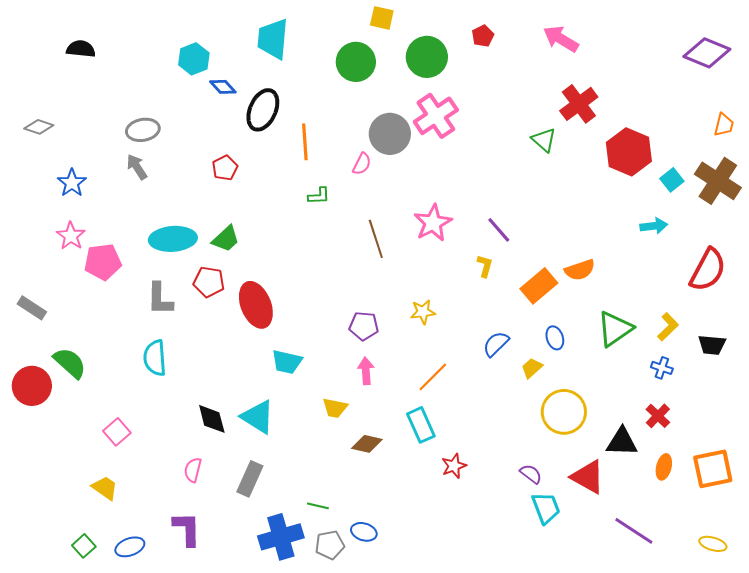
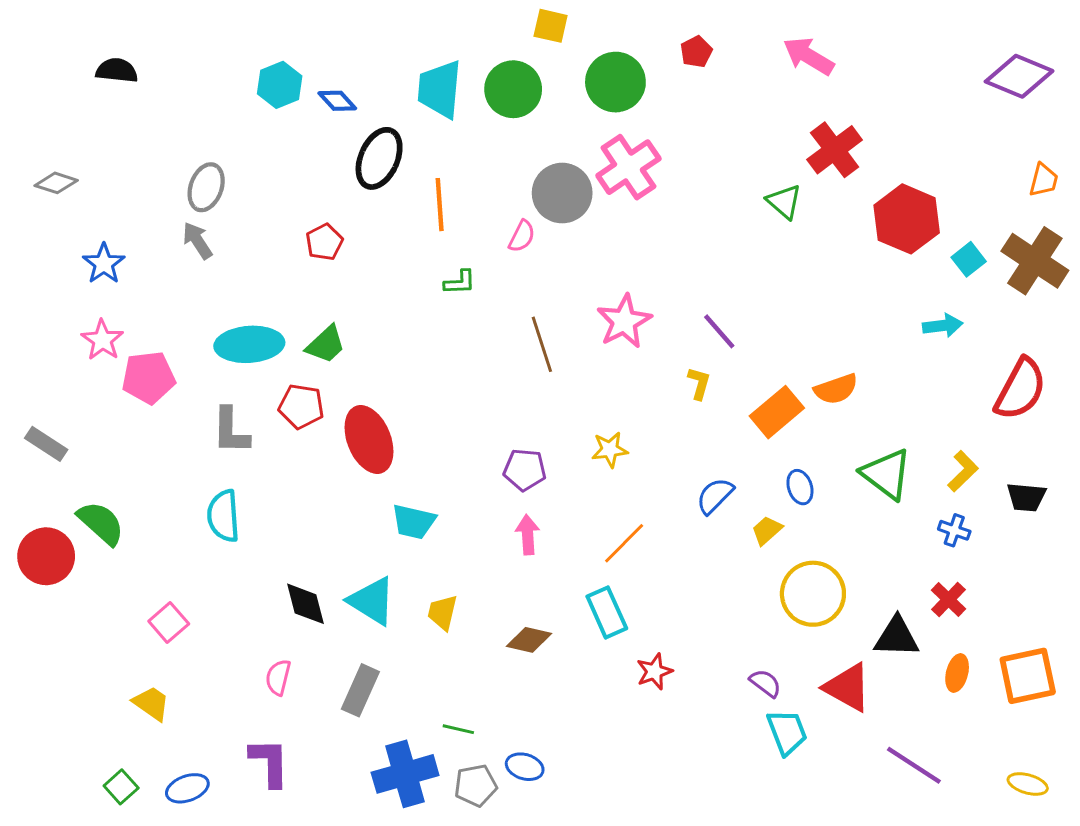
cyan trapezoid: (273, 39) -> (440, 89), moved
blue diamond: (223, 87) -> (337, 101), moved
gray ellipse: (143, 130) -> (206, 187), turned -60
green triangle: (615, 329) -> (886, 474), turned -48
yellow trapezoid: (335, 408) -> (443, 612), moved, turned 92

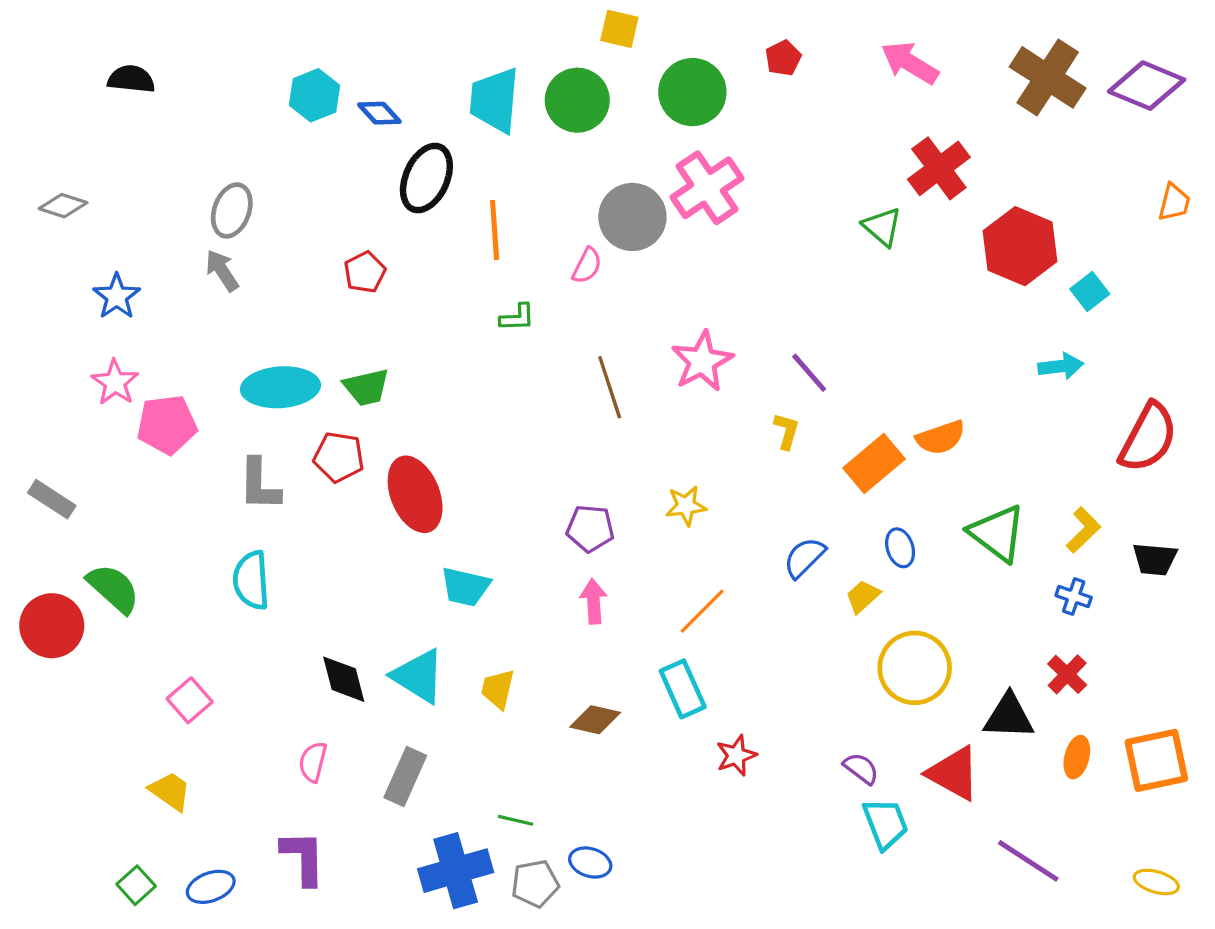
brown cross: (1035, 261) -> (1048, 77), moved
green trapezoid: (326, 344) -> (366, 387), turned 30

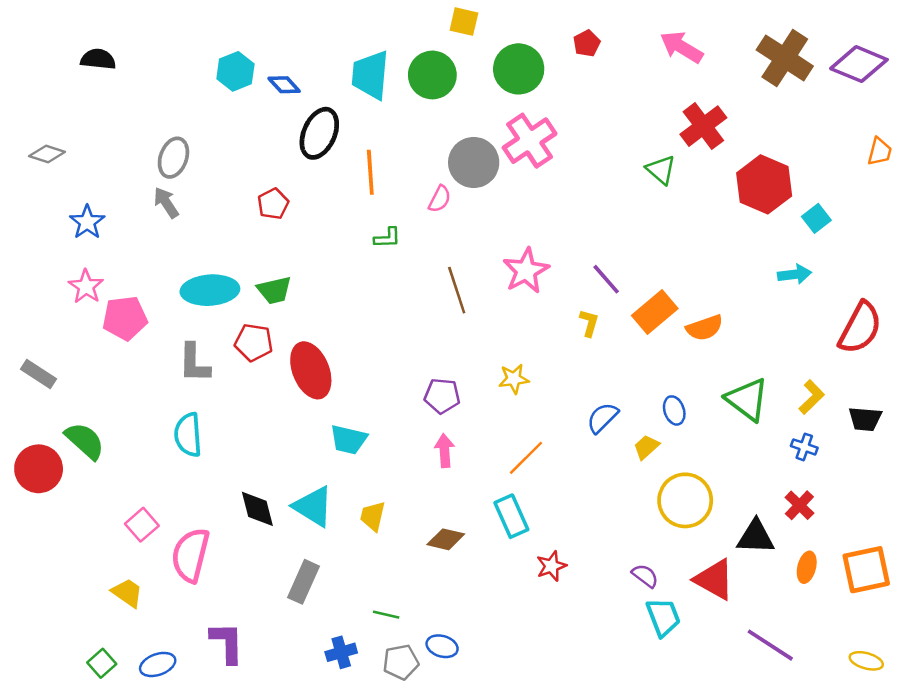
orange rectangle: (874, 463) -> (655, 312), moved
pink semicircle: (313, 762) -> (190, 555), moved, size x1.8
blue cross: (456, 871) -> (341, 652), size x0.6

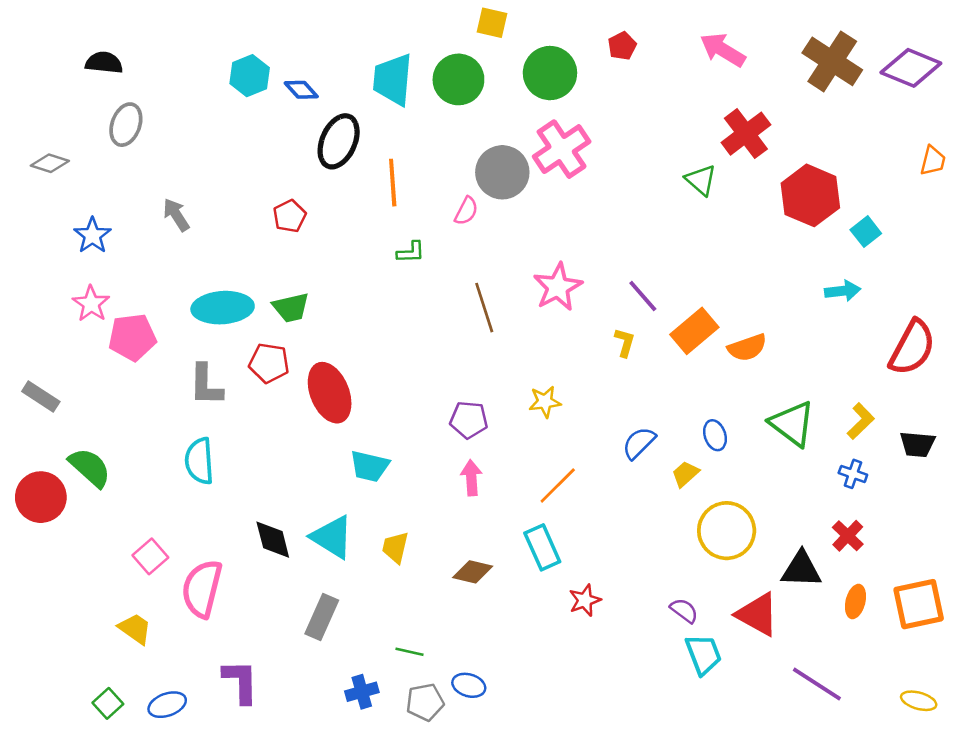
gray ellipse: (173, 158) -> (126, 125), moved

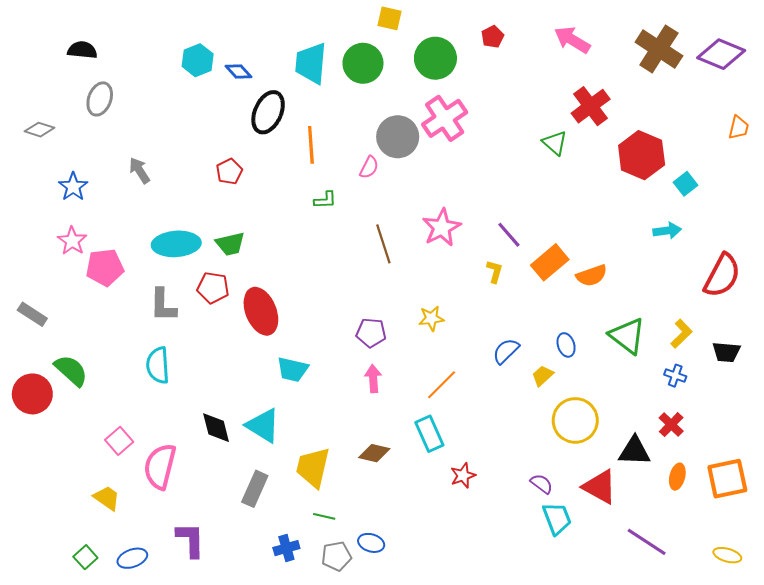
yellow trapezoid: (395, 547) -> (313, 467), moved, size x1.6

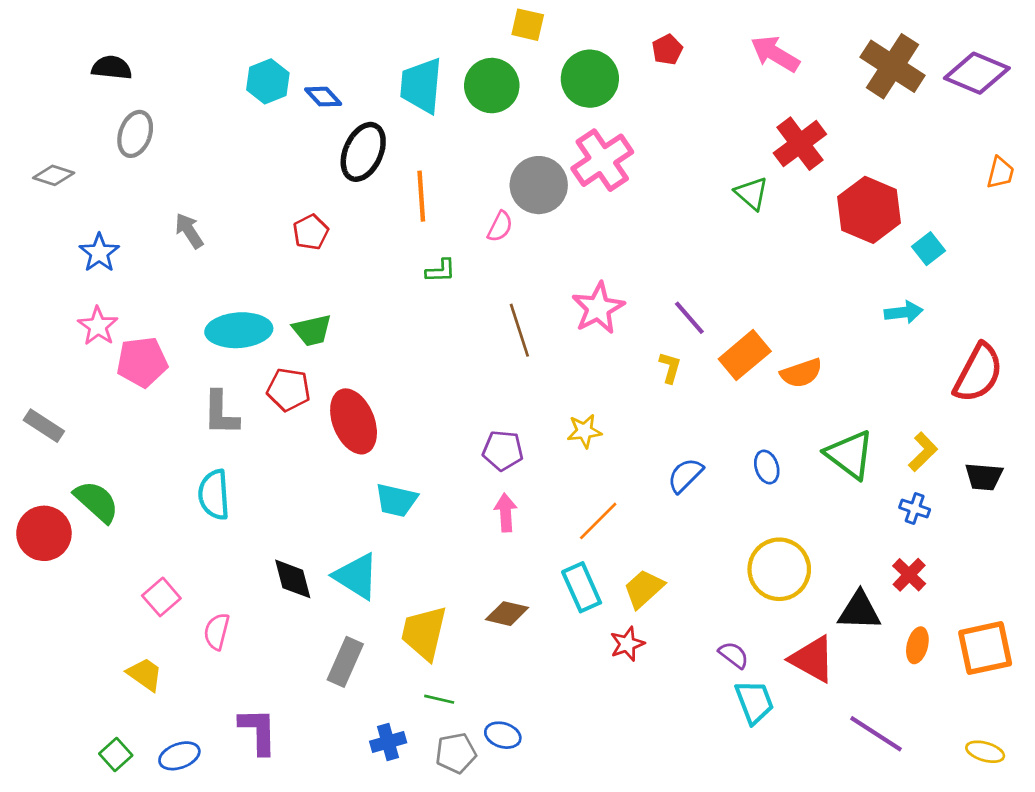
yellow trapezoid: (543, 376) -> (644, 589), moved, size x1.4
pink semicircle: (160, 466) -> (217, 631), size x0.6

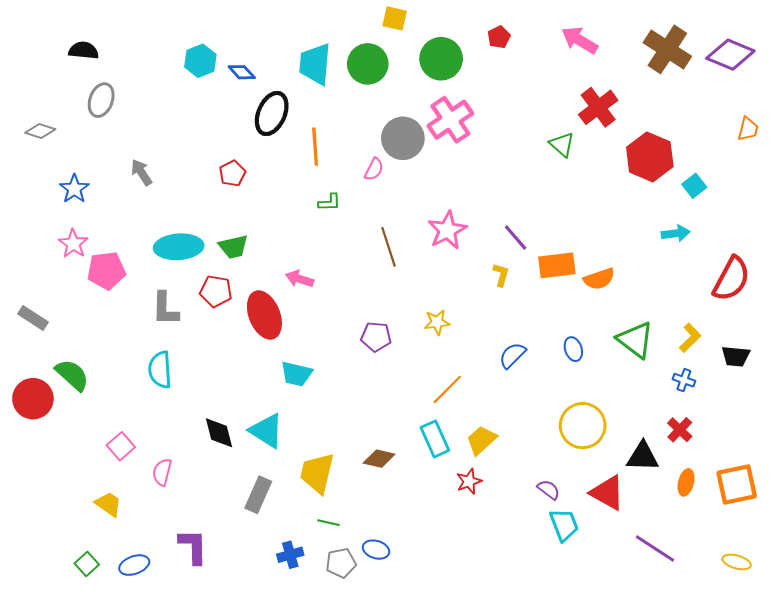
orange rectangle: (745, 355) -> (557, 265), turned 33
pink arrow: (506, 513) -> (300, 279), moved, turned -68

